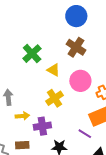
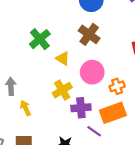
yellow arrow: (22, 116) -> (25, 108), turned -112
purple cross: (42, 126) -> (81, 108), moved

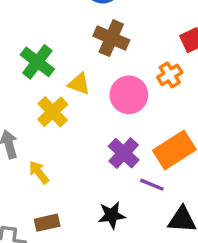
orange cross: (117, 86) -> (170, 75), moved
yellow cross: (62, 90) -> (53, 112), moved
purple cross: (81, 108) -> (124, 153), turned -30

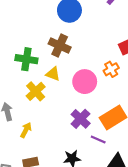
brown cross: (111, 38) -> (60, 46), moved
green cross: (37, 62) -> (26, 59), turned -30
yellow arrow: (39, 172) -> (26, 130), turned 64

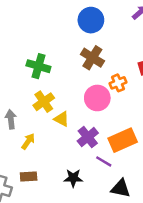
brown cross: (60, 46) -> (92, 58), moved
orange cross: (111, 69) -> (118, 83), moved
yellow triangle: (53, 74) -> (62, 119), moved

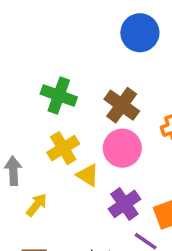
brown cross: (92, 58) -> (122, 105), moved
pink circle: (97, 98) -> (122, 148), moved

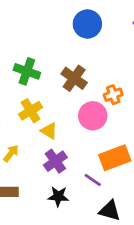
pink circle: (122, 148) -> (93, 116), moved
purple cross: (124, 204) -> (55, 161), moved

